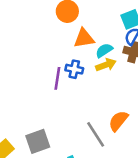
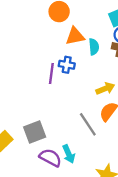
cyan semicircle: (104, 50) -> (94, 47), turned 119
yellow arrow: (106, 65) -> (105, 89), moved

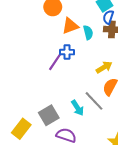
purple line: (51, 74) -> (55, 62), turned 36
cyan arrow: (69, 154) -> (78, 108), moved

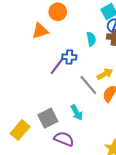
orange triangle: (70, 26) -> (40, 31), moved
gray line: (94, 101) -> (88, 85), moved

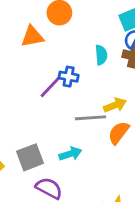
gray line: (88, 85) -> (91, 118), turned -60
cyan arrow: (77, 112) -> (70, 154), turned -84

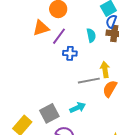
purple line: (50, 87) -> (59, 36), moved
yellow arrow: (115, 105) -> (105, 70), turned -70

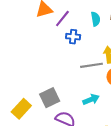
cyan arrow: (78, 108) -> (91, 99), moved

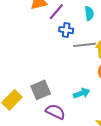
gray line: (91, 65) -> (85, 45), moved

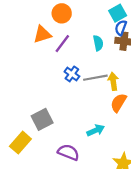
blue cross: (66, 30) -> (72, 74), moved, turned 32
gray square: (41, 90) -> (42, 119), moved

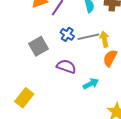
gray square: (42, 119) -> (39, 46), moved
purple semicircle: (68, 152) -> (66, 66), moved

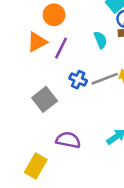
purple semicircle: (66, 66) -> (68, 140), moved

